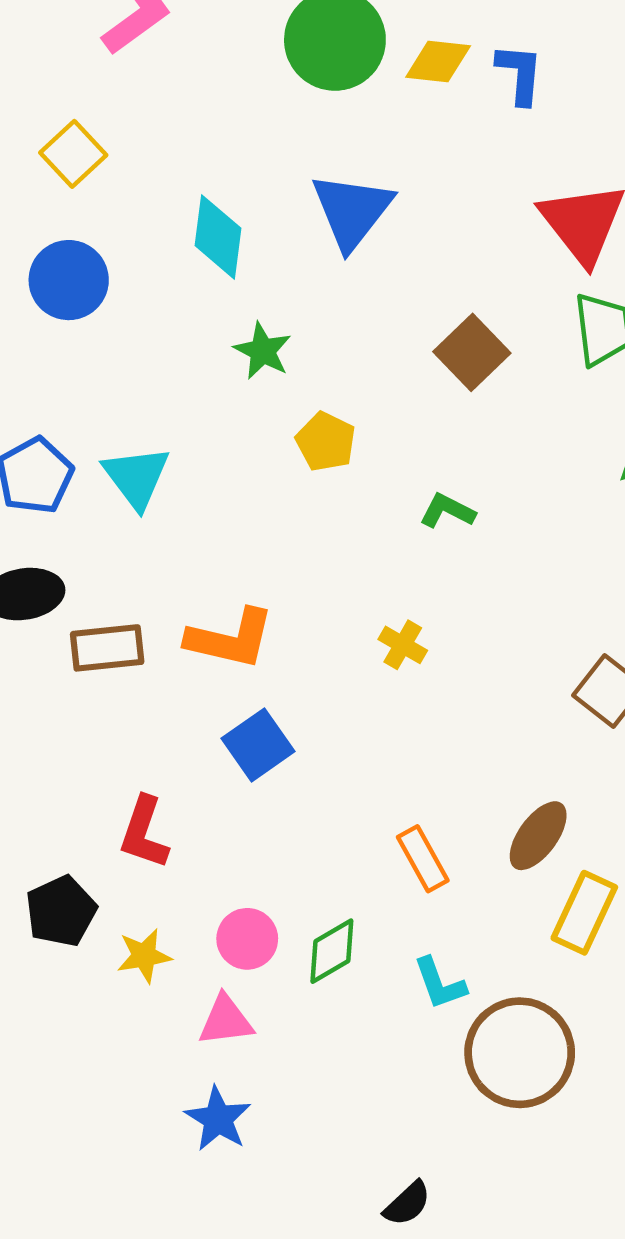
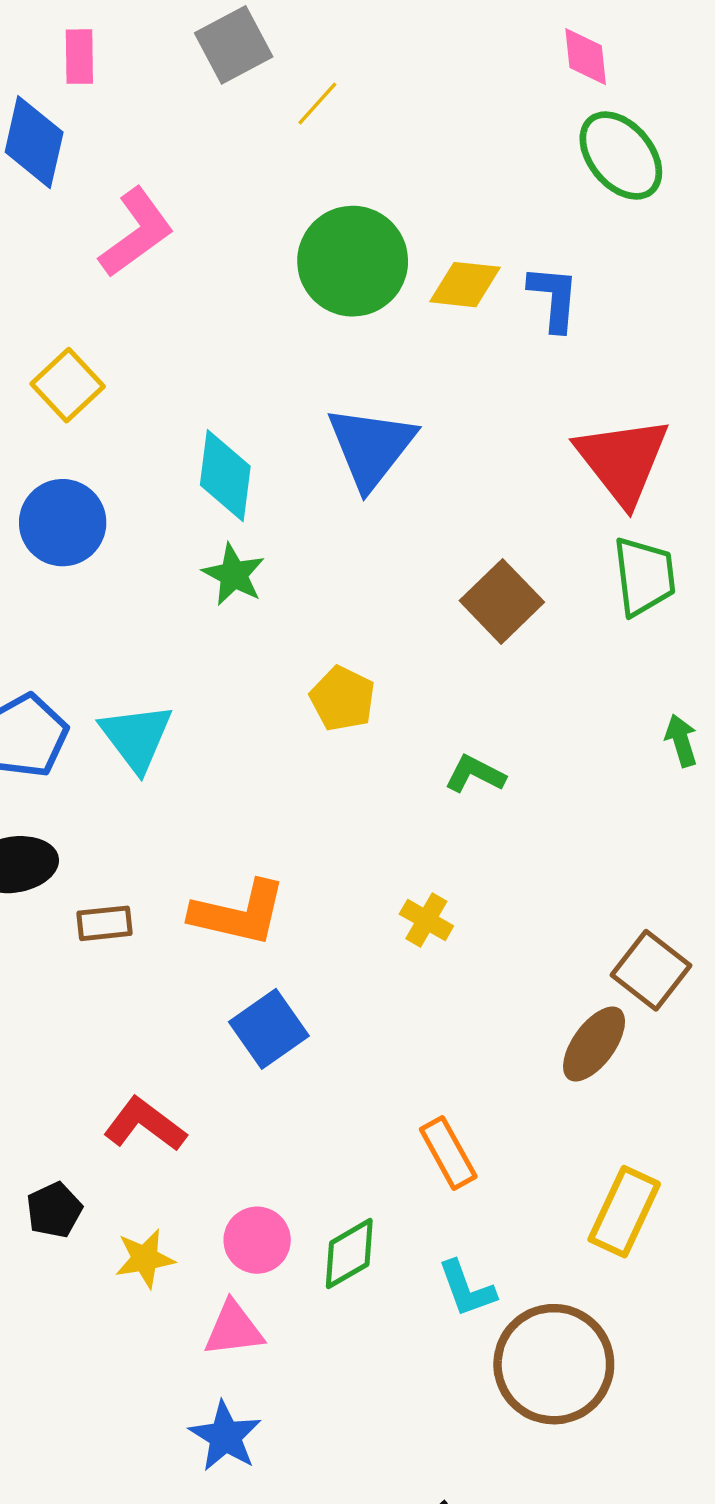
green star: (263, 351) -> (234, 575), moved
brown rectangle: (107, 648) -> (105, 923), size x0.7
red L-shape: (144, 833) -> (145, 1124), turned 108
brown ellipse: (538, 836) -> (594, 1044), moved
black pentagon: (61, 911) -> (54, 1210), size x0.7

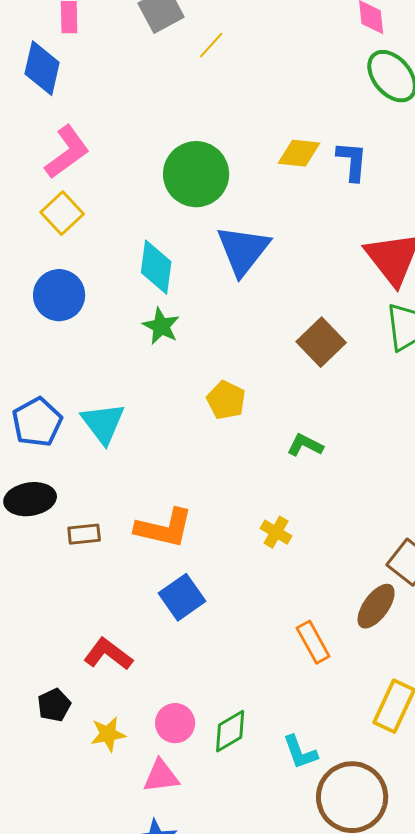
pink L-shape: (136, 233) -> (67, 152), moved
green circle: (353, 261) -> (196, 174), moved
orange rectangle: (448, 1153) -> (313, 642), moved

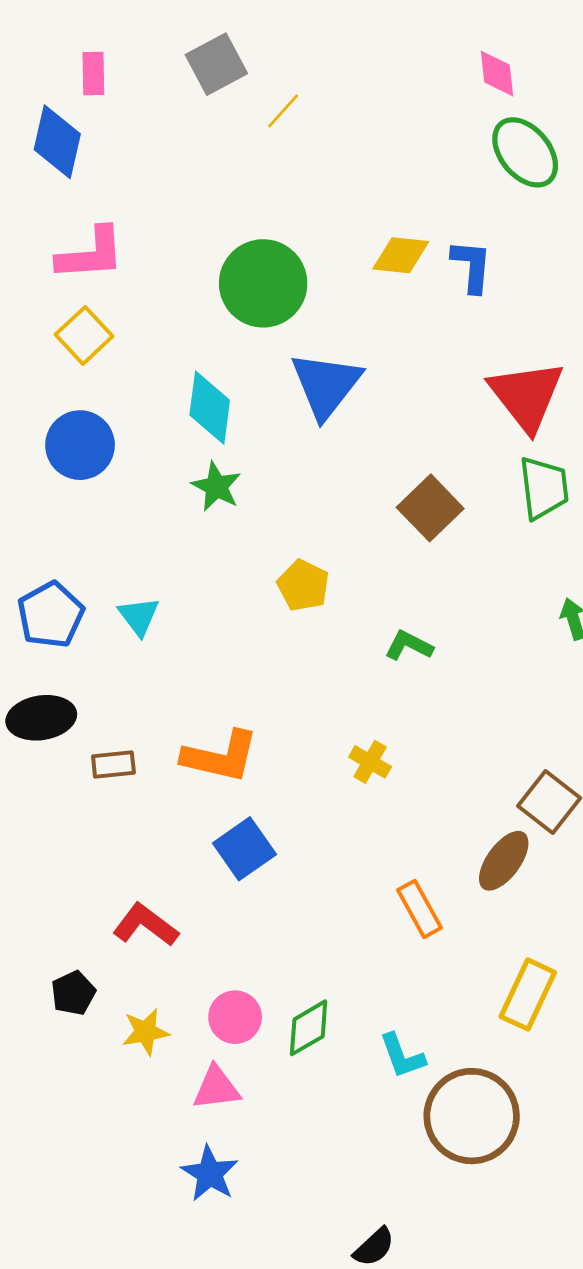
pink L-shape: (67, 152) -> (91, 254), turned 32
cyan triangle: (103, 423) -> (139, 616), size x0.7

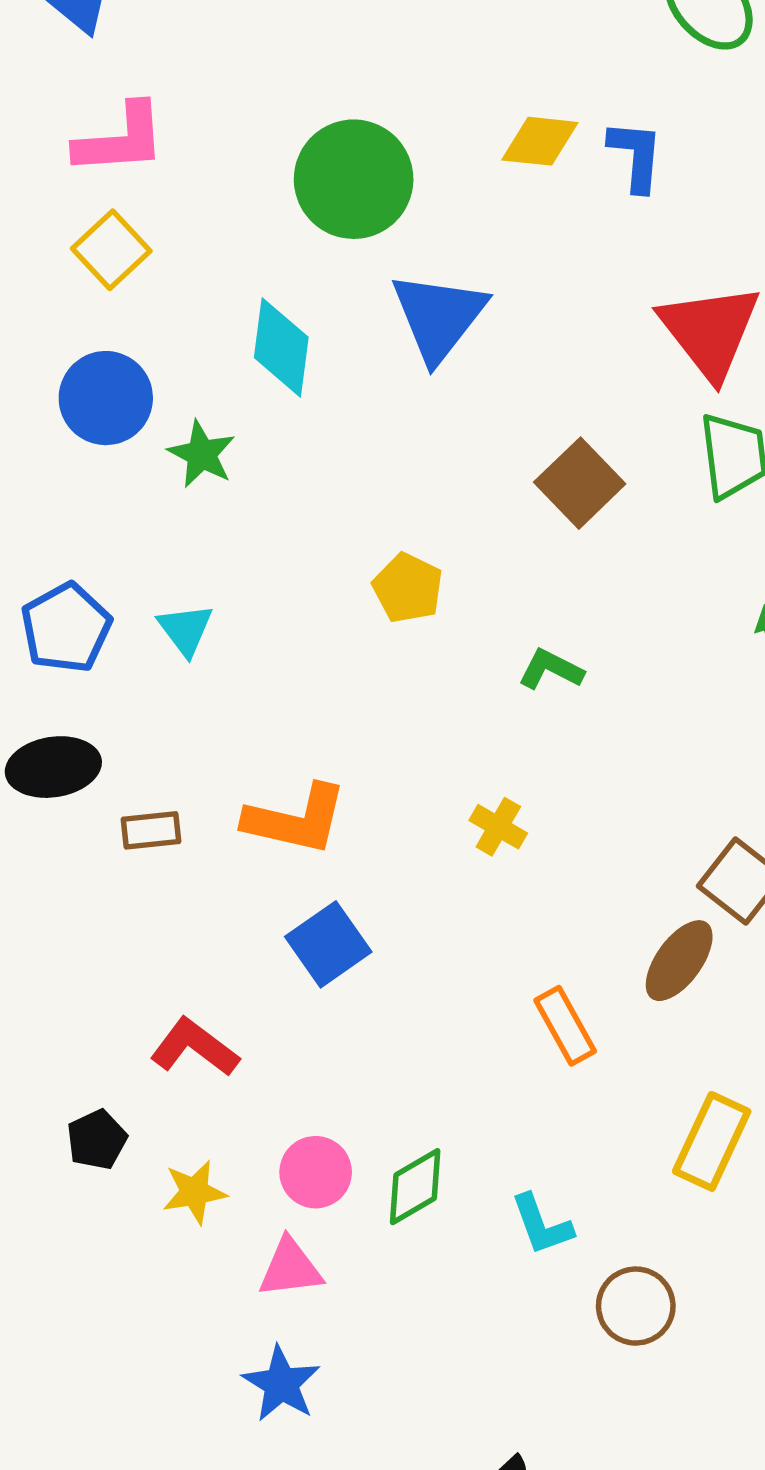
green star: (216, 487) -> (202, 454), moved
brown circle: (472, 1116) -> (636, 1306), size x0.6

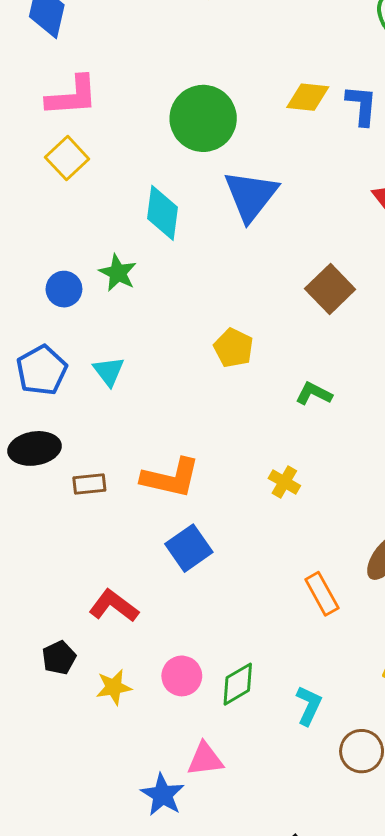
blue circle: (106, 398) -> (64, 289), moved, size x0.7
cyan L-shape: (542, 1225) -> (309, 705), turned -135
pink triangle: (290, 1268) -> (205, 759), moved

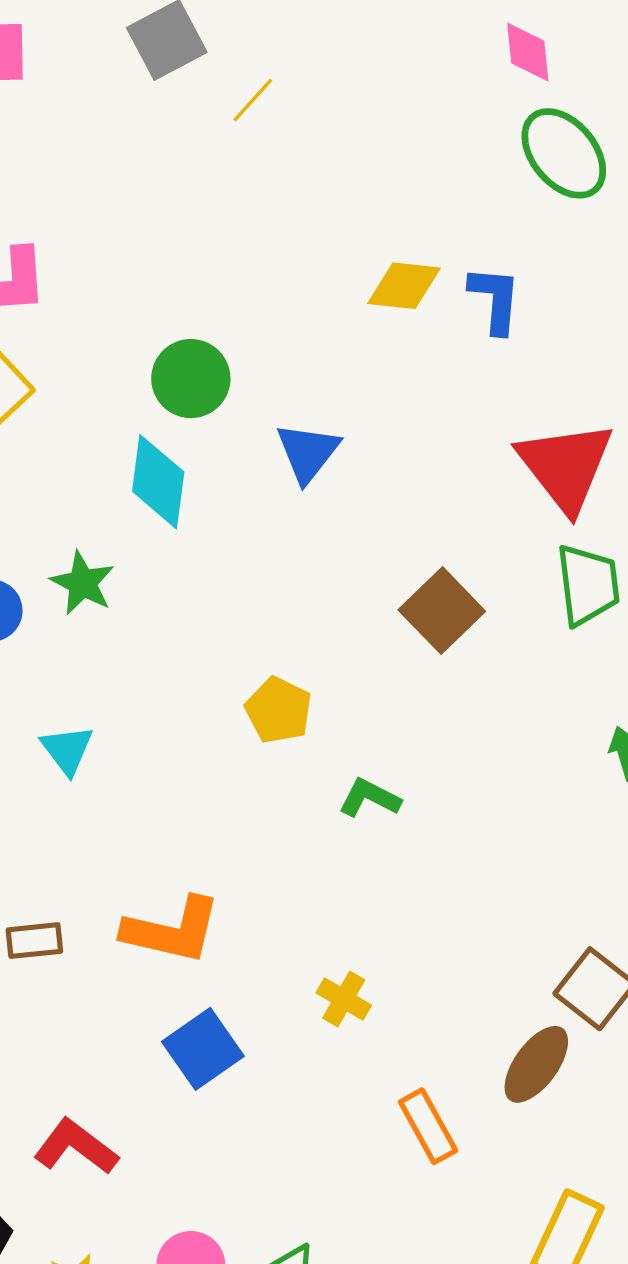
green circle: (203, 118) -> (191, 379), moved, size x0.7
blue triangle: (251, 196) -> (308, 452), size x0.7
green L-shape: (314, 394) -> (370, 798), moved
yellow cross: (284, 482) -> (344, 999), moved

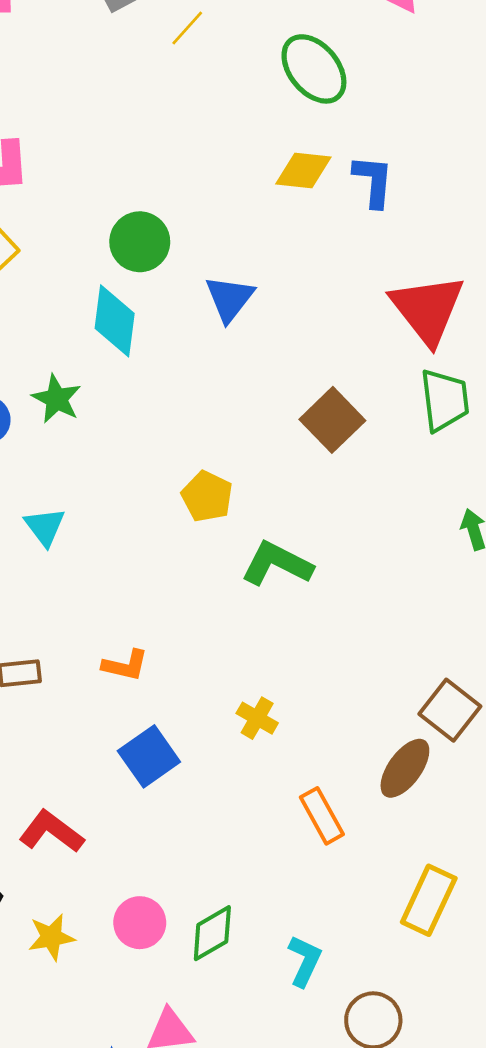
green ellipse: (564, 153) -> (314, 69), moved
green L-shape: (370, 798) -> (277, 564), size x1.5
orange L-shape: (172, 930) -> (125, 665), size x0.6

